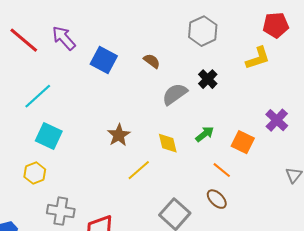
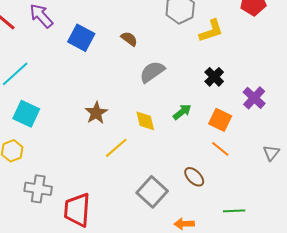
yellow L-shape: (258, 58) -> (211, 31), moved
black cross: (208, 79) -> (214, 77), moved
orange line: (222, 170) -> (220, 149), moved

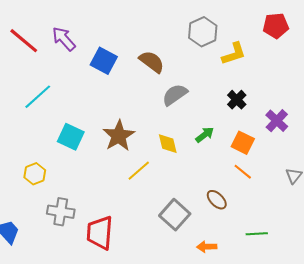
brown semicircle: (129, 39) -> (152, 62), size x1.5
brown star: (96, 113) -> (119, 136), size x1.4
cyan square: (26, 114) -> (71, 137), moved

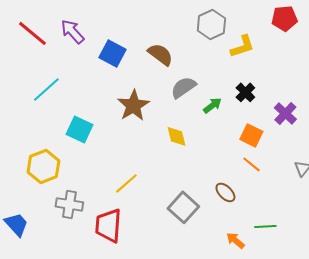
green arrow: (205, 135) -> (212, 105), moved
brown star: (119, 136) -> (133, 105), moved
yellow line: (139, 171) -> (126, 183), moved
yellow hexagon: (35, 174) -> (43, 166), size x1.5
orange arrow: (207, 247) -> (235, 240), moved, turned 42

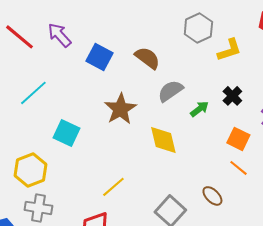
yellow diamond: (176, 136) -> (163, 140), size x1.4
gray cross: (69, 204) -> (38, 208), moved

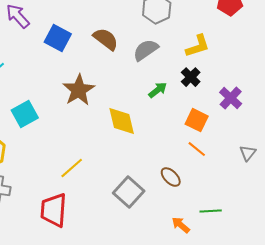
yellow L-shape: (229, 50) -> (198, 46), moved
gray semicircle: (170, 91) -> (146, 50), moved
cyan square: (66, 133) -> (25, 114), turned 36

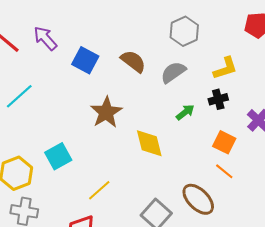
black cross: (191, 77) -> (218, 99), turned 30
cyan square: (25, 114) -> (58, 156), moved
brown ellipse: (171, 177) -> (198, 199), size x1.6

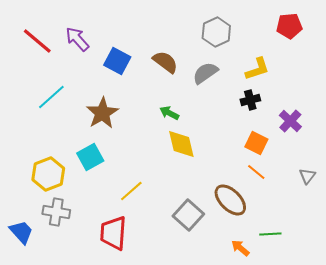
brown star: (106, 112) -> (102, 113), moved
green arrow: (185, 112) -> (169, 113), moved, turned -114

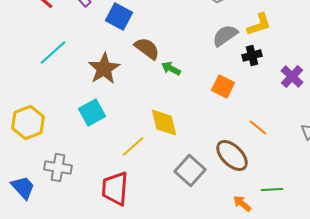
brown semicircle: (165, 62) -> (147, 48), moved
gray semicircle: (205, 73) -> (225, 36), moved
orange square: (256, 143) -> (223, 86), moved
yellow diamond: (181, 144) -> (164, 122), moved
yellow hexagon: (48, 174) -> (28, 122), moved

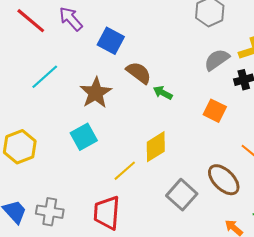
yellow diamond: (164, 122) -> (156, 147), turned 72
gray cross: (58, 168) -> (50, 212), moved

